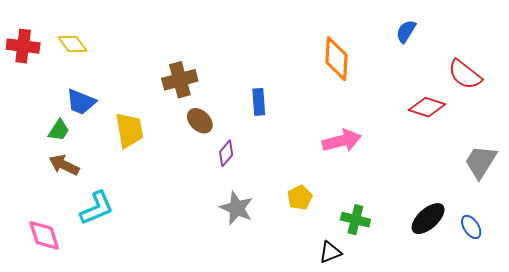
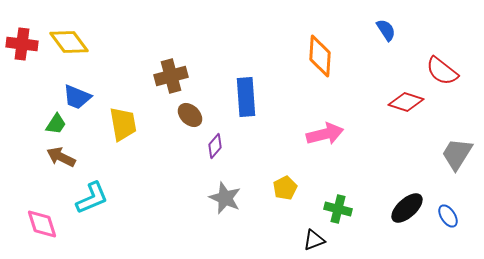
blue semicircle: (406, 31) -> (386, 30), turned 115
yellow diamond: (73, 44) -> (69, 42), size x1.4
blue rectangle: (259, 102) -> (246, 97), size x1.5

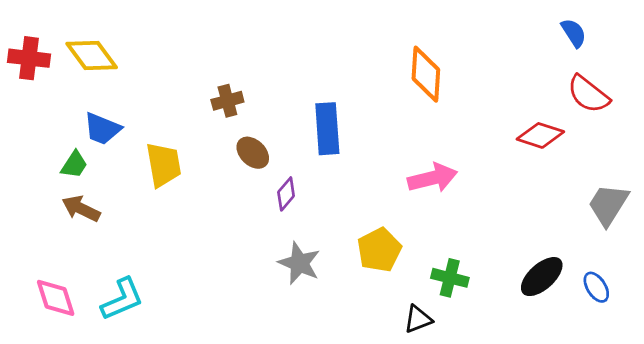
blue semicircle: (386, 30) -> (574, 33), moved
brown cross: (171, 76) -> (227, 101), size x0.7
yellow pentagon: (285, 188) -> (379, 250), size x1.4
cyan L-shape: (92, 198) -> (122, 299), moved

